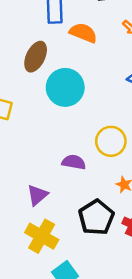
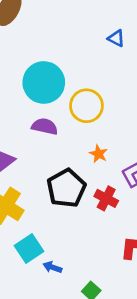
cyan circle: (65, 87) -> (44, 82), moved

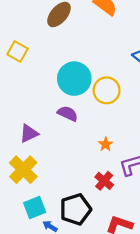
yellow circle: (86, 106) -> (107, 90), moved
black pentagon: (66, 188) -> (75, 209), moved

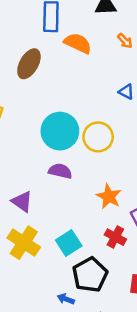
purple triangle: (29, 133) -> (22, 202), turned -48
orange star: (106, 144) -> (109, 196), size x1.5
cyan square: (35, 207) -> (69, 243), moved

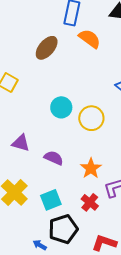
cyan circle: (60, 131) -> (61, 107), size x0.7
purple semicircle: (60, 171) -> (54, 158), moved
purple triangle: (22, 202) -> (21, 143), moved, turned -30

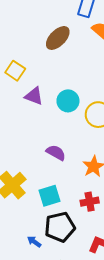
purple triangle: (21, 143) -> (34, 96), moved
red cross: (90, 202) -> (90, 202), turned 36

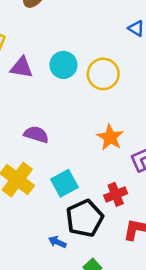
purple semicircle: (56, 153) -> (36, 134), moved
red cross: (90, 202) -> (116, 194), moved

